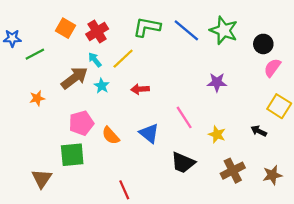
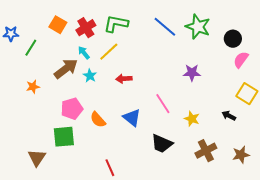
green L-shape: (147, 27) -> (116, 24), moved
green line: (35, 54) -> (31, 48), turned -30

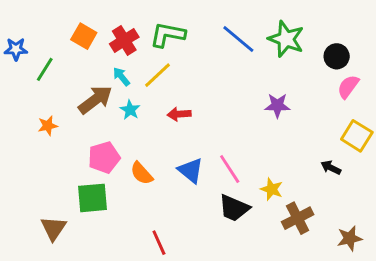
pink line: (163, 104) -> (230, 169), moved
yellow star: (192, 119) -> (272, 189), moved
brown star: (241, 155) -> (350, 238), moved

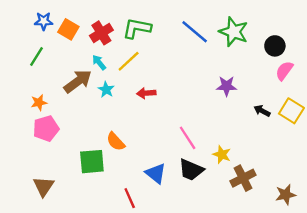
blue star: (16, 49) -> (44, 21), moved
pink pentagon: (104, 157) -> (46, 129), moved
black arrow: (331, 168) -> (262, 111), moved
blue triangle: (191, 170) -> (156, 173), moved
green square: (92, 198) -> (92, 162), moved

